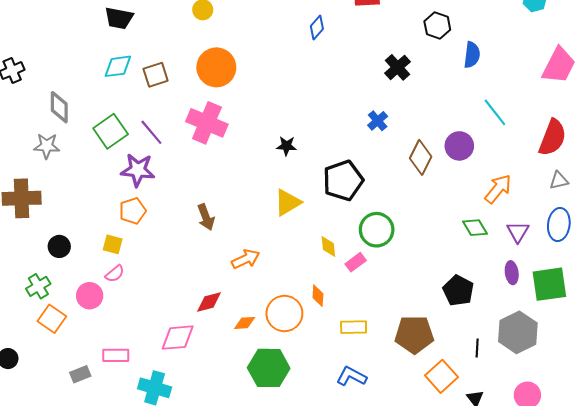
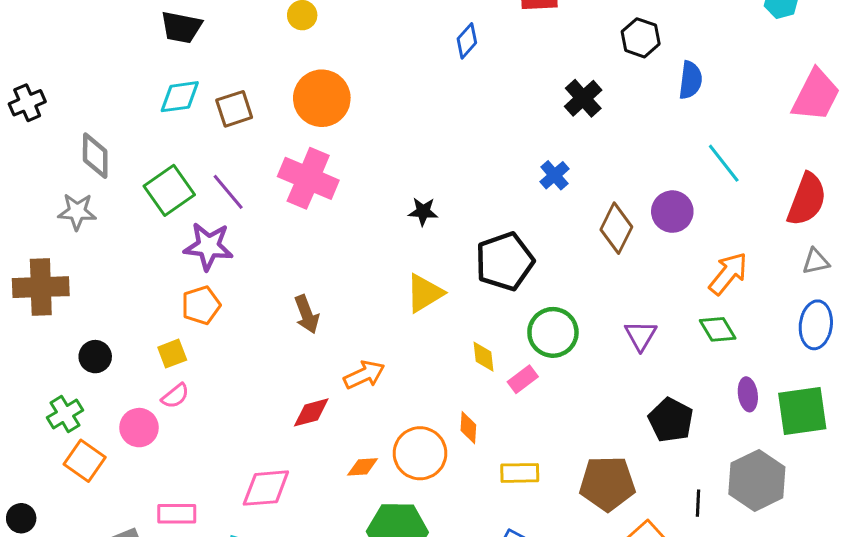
green diamond: (475, 228) -> (718, 329), moved
purple triangle: (518, 232) -> (641, 335), moved
yellow square: (113, 244) -> (172, 354), turned -36
red diamond: (209, 302) -> (311, 412), moved

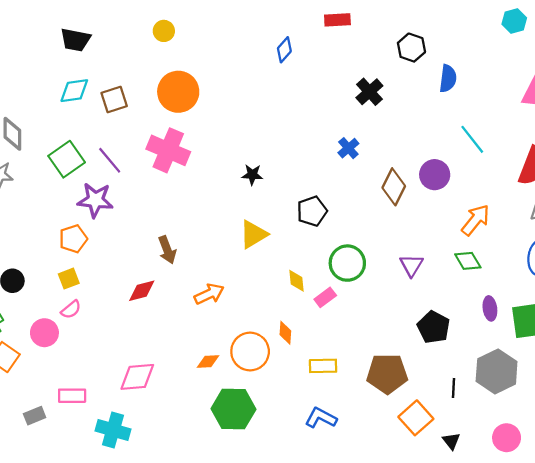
black pentagon: (505, 261) -> (312, 211), size x0.7
orange pentagon: (201, 305) -> (73, 239), moved
red diamond: (311, 412) -> (142, 291), moved

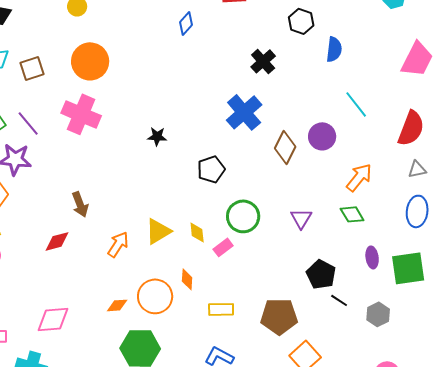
blue cross: (348, 148) -> (244, 112), size x1.8
yellow triangle: (253, 234) -> (158, 231), moved
orange arrow: (209, 294) -> (118, 244), turned -32
gray hexagon: (497, 371) -> (378, 314), size x0.6
black line: (453, 388) -> (339, 300), moved, turned -60

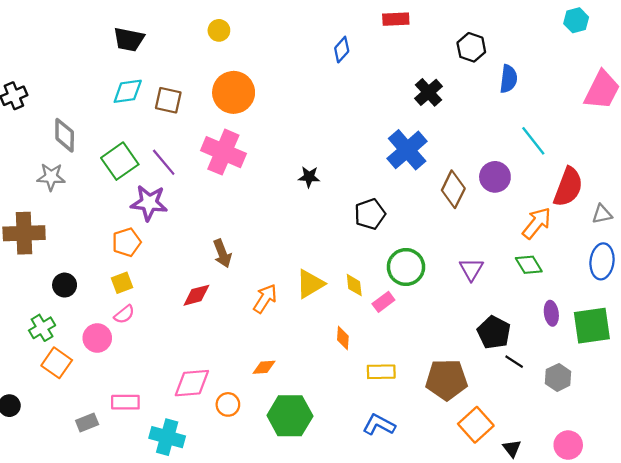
brown square: (32, 68) -> (168, 100), turned 30
red semicircle: (411, 128) -> (568, 187), moved
orange circle: (155, 296) -> (228, 404), moved, size x0.6

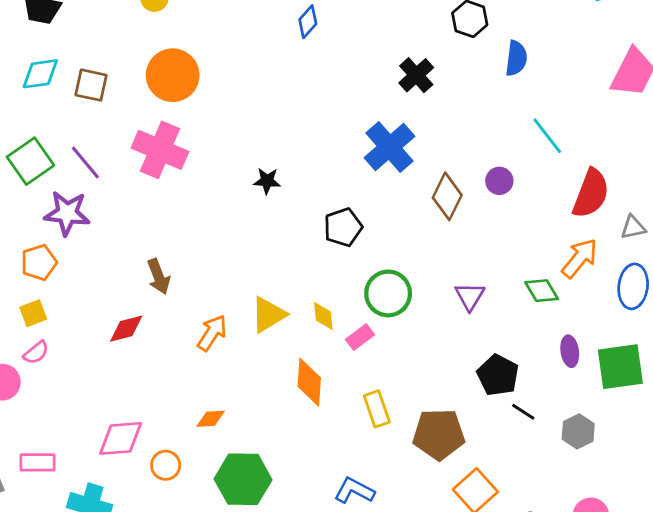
purple circle: (495, 177) -> (499, 181), size x0.7
orange arrow: (537, 223) -> (580, 258), moved
orange diamond: (343, 338) -> (309, 382), size x1.6
yellow rectangle: (381, 372) -> (377, 409), moved, turned 72

